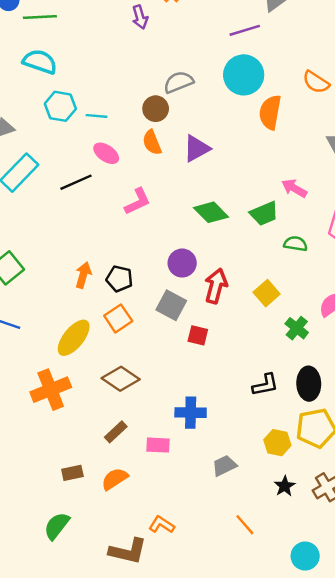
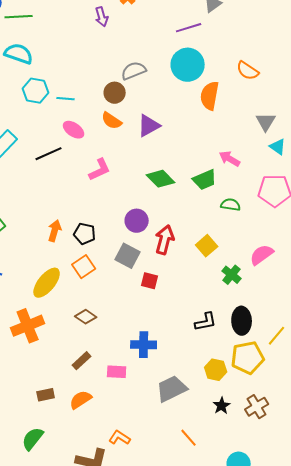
orange semicircle: (152, 142) -> (112, 121), turned -35
brown diamond: (121, 379) -> (86, 317), size x0.7
gray trapezoid: (224, 466) -> (172, 389), size x1.5

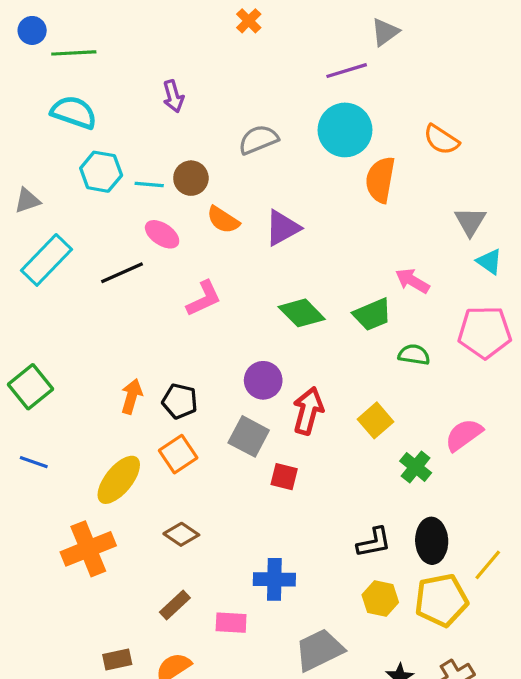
purple arrow: (102, 17) -> (173, 96), moved
brown circle: (115, 93) -> (191, 178), moved
yellow hexagon: (216, 370) -> (380, 599), moved

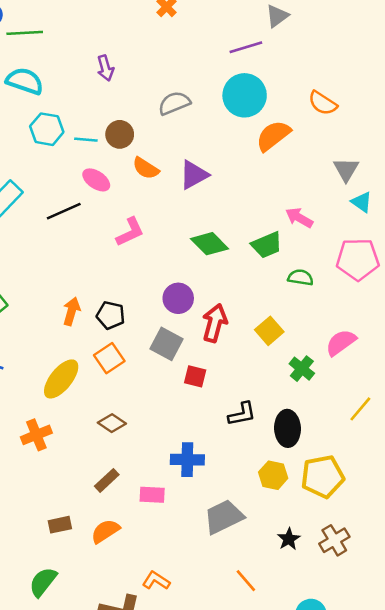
orange semicircle: (380, 180) -> (273, 136), turned 42
black ellipse: (432, 541) -> (287, 428), moved
black L-shape: (374, 542) -> (242, 414), moved
orange cross: (88, 549) -> (36, 435), size x0.7
yellow line: (488, 565) -> (360, 409), moved

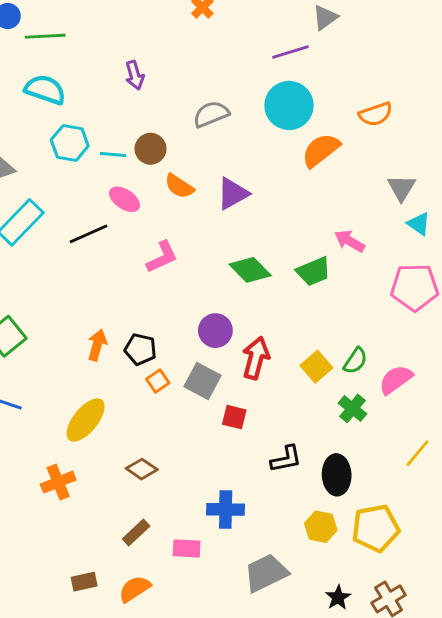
orange semicircle: (323, 103) -> (376, 114), turned -52
green semicircle: (301, 277) -> (355, 361), moved, turned 115
orange square: (109, 358) -> (158, 381), moved, size x0.7

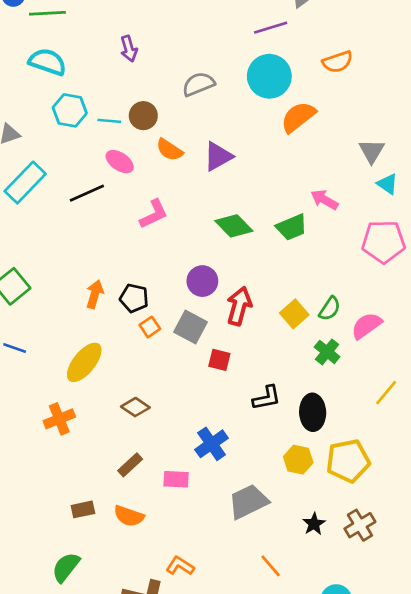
orange semicircle: (376, 114) -> (338, 62), moved
blue cross: (226, 509) -> (212, 444), turned -36
orange semicircle: (135, 589) -> (129, 516), turned -128

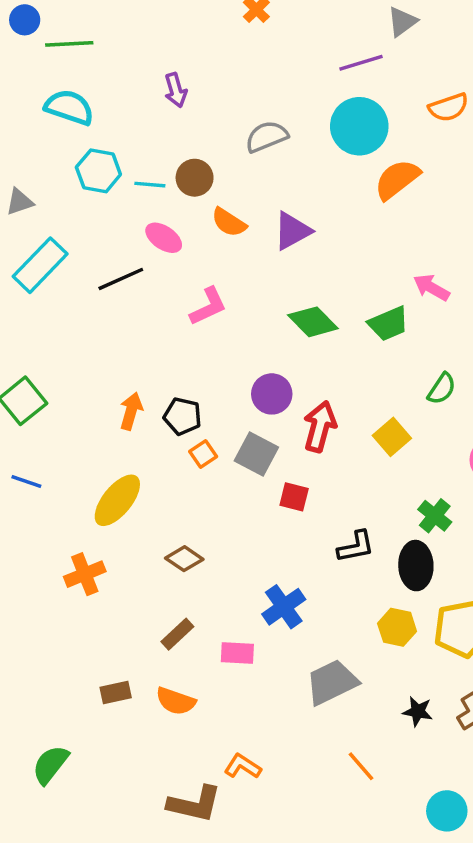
green semicircle: (330, 309) -> (442, 389), moved
green cross: (327, 352) -> (435, 516), moved
black star: (314, 524) -> (418, 711), turned -30
green semicircle: (66, 567) -> (50, 765), moved

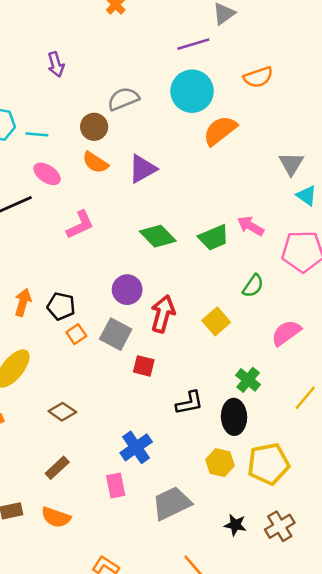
brown circle: (195, 178) -> (94, 127), moved
pink arrow: (431, 288) -> (251, 226), moved
pink rectangle: (237, 653) -> (116, 486), moved, turned 75

